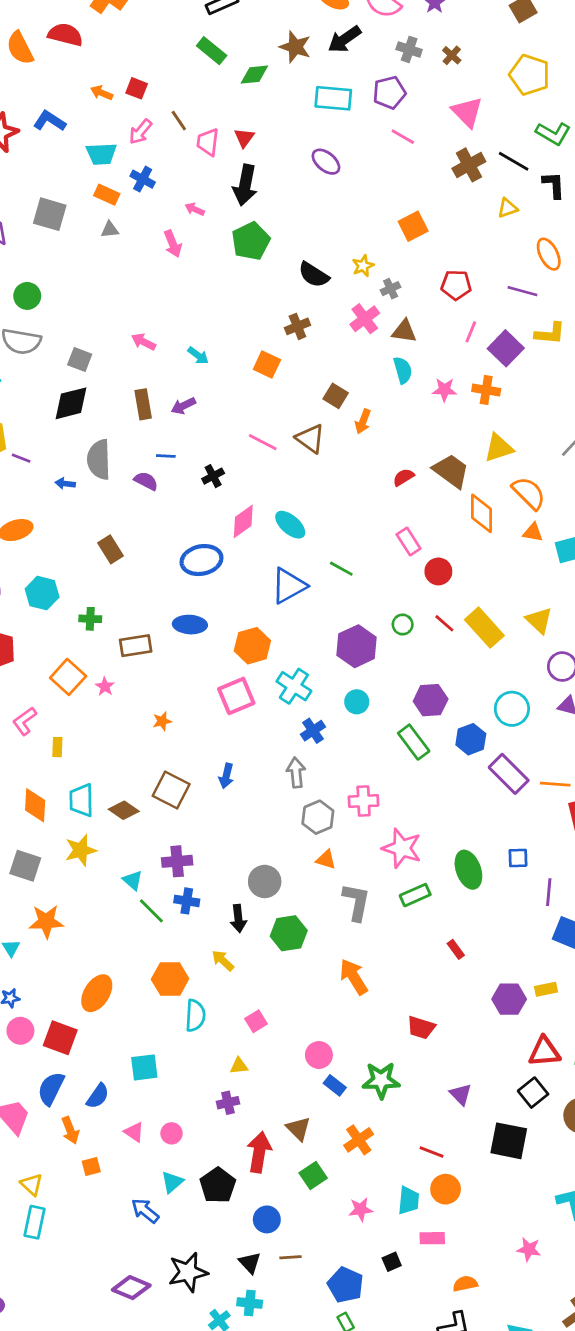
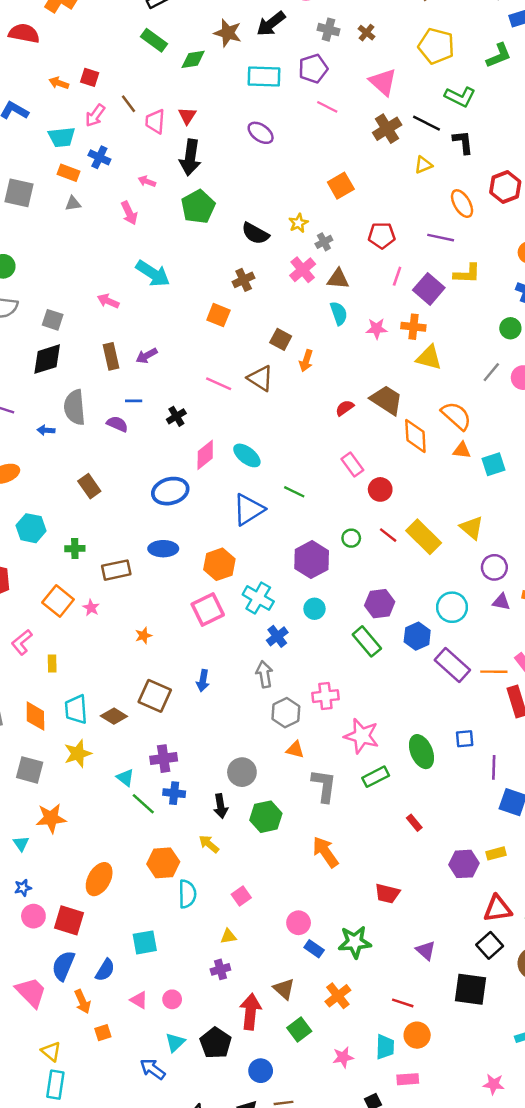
cyan arrow: (198, 355) -> (153, 274), moved, size x1.8
yellow triangle: (499, 448) -> (429, 358), moved, turned 36

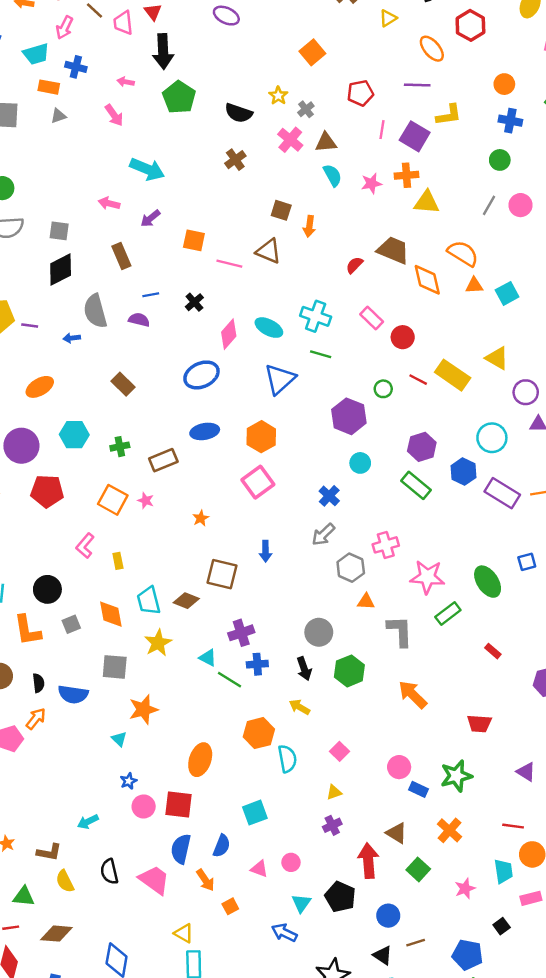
orange square: (218, 315) -> (194, 240), moved
purple arrow: (147, 356) -> (150, 218), moved
cyan cross: (258, 598) -> (316, 316), moved
gray arrow: (264, 674) -> (323, 534), turned -115

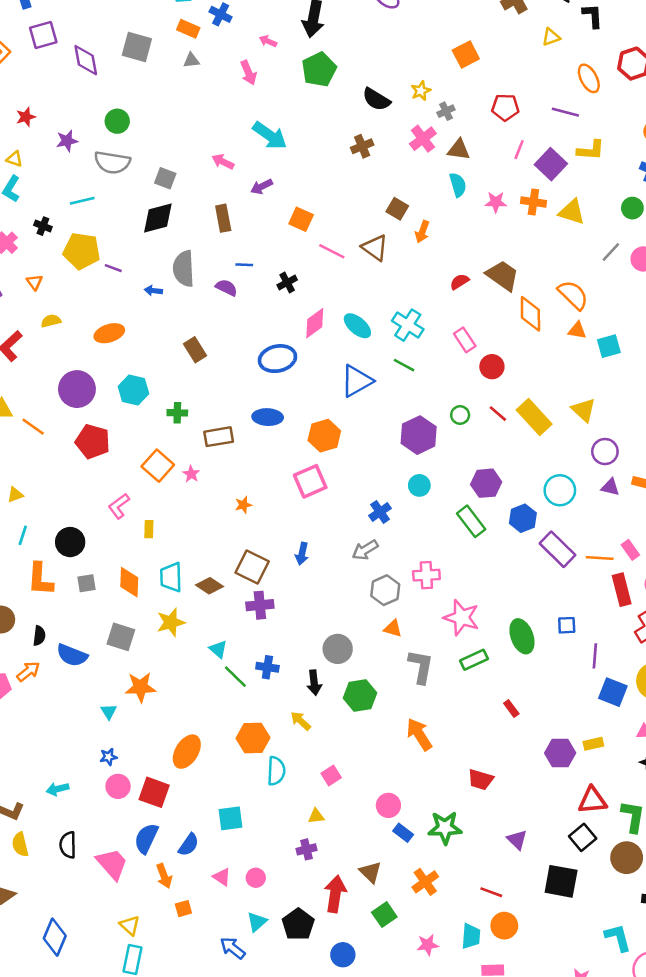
yellow triangle: (427, 202) -> (572, 212), moved
purple cross: (241, 633) -> (260, 605), moved

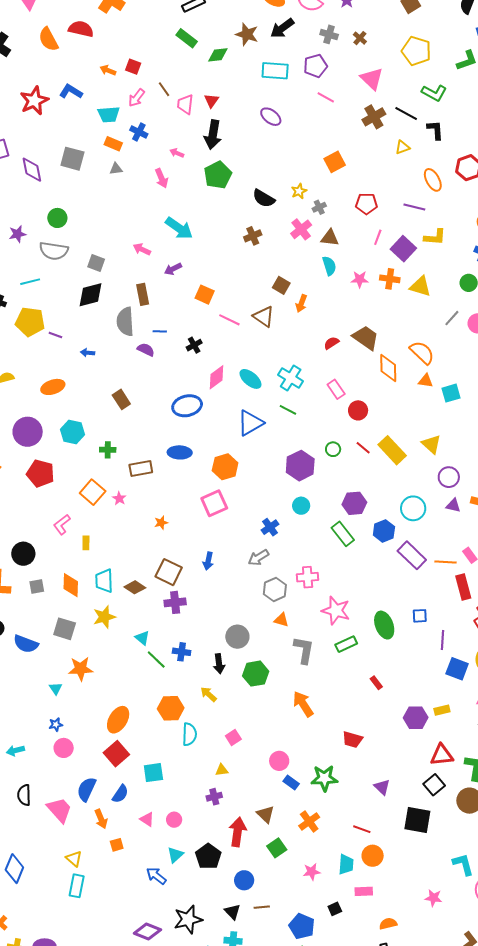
gray semicircle: (184, 269) -> (125, 322), moved
red square: (154, 792) -> (116, 754), moved, turned 30

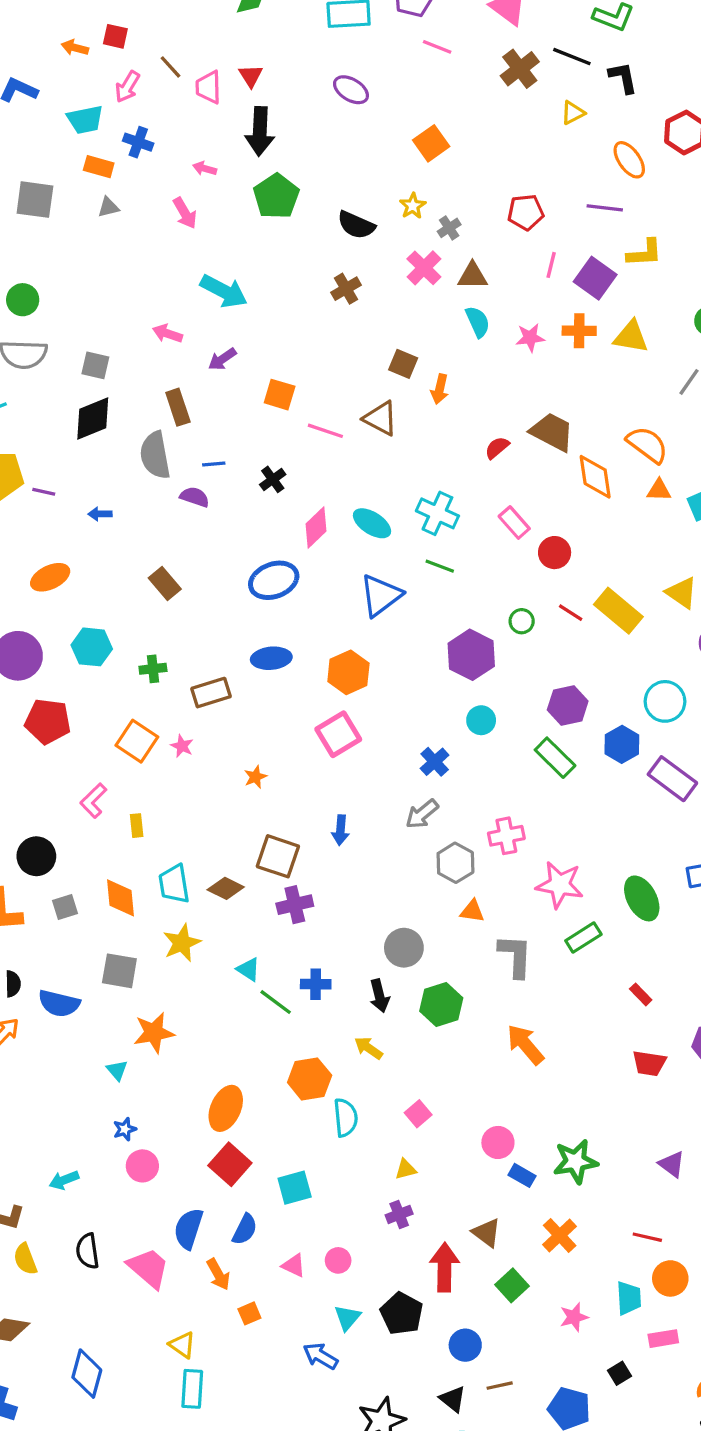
orange square: (335, 162) -> (431, 143), moved
red trapezoid: (352, 740) -> (649, 1063), moved

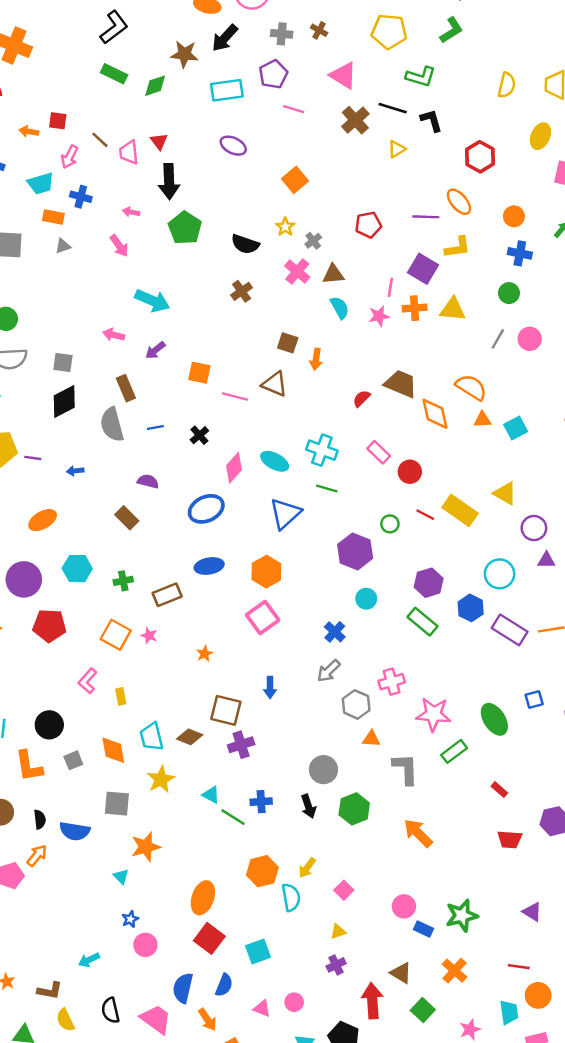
orange ellipse: (629, 160) -> (459, 202), moved
pink line: (551, 265) -> (390, 287), moved
purple semicircle: (195, 497) -> (148, 481), moved
yellow arrow: (368, 1048) -> (307, 868), moved, turned -85

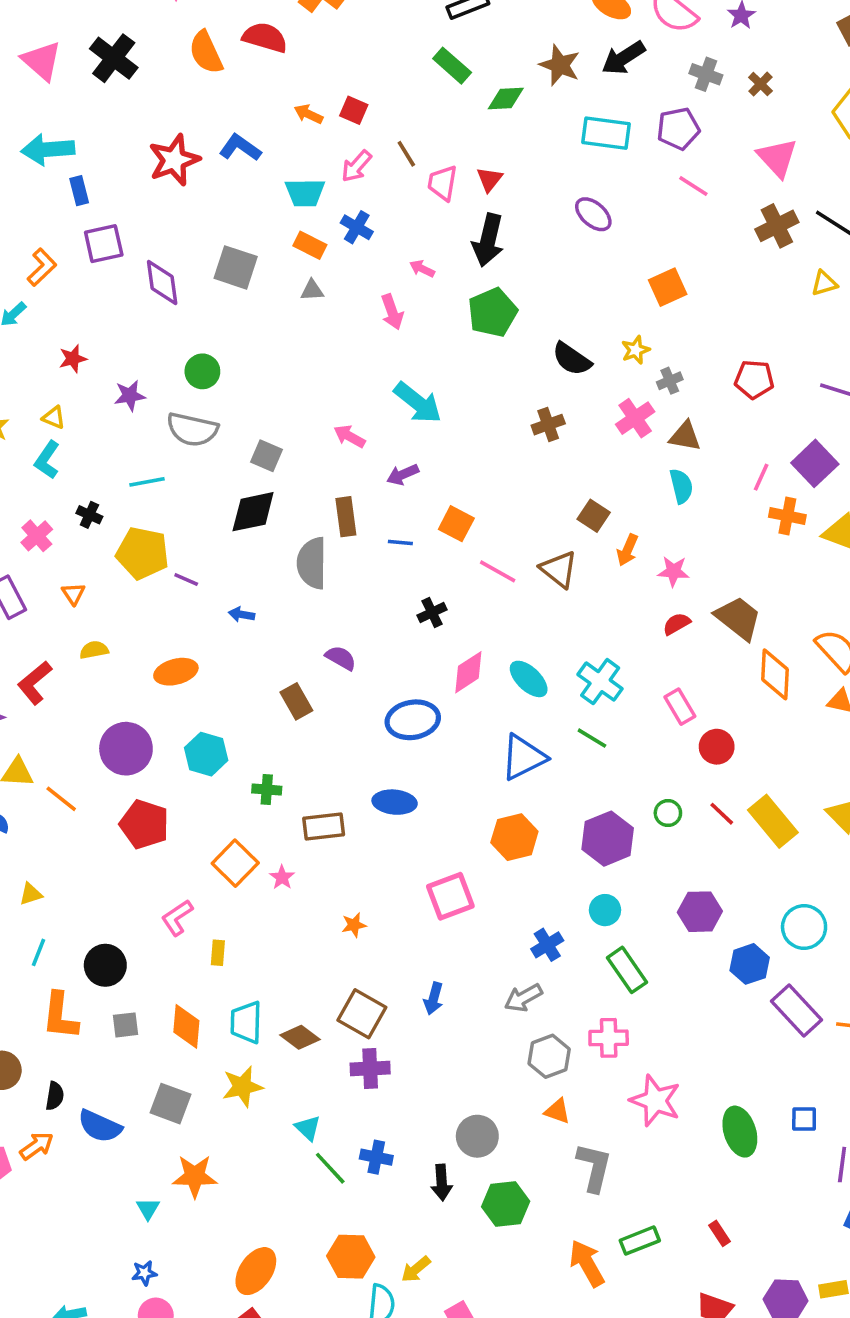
pink star: (379, 316) -> (673, 571), moved
blue line: (155, 427) -> (400, 543), moved
orange hexagon: (266, 572) -> (514, 837), moved
green rectangle: (423, 622) -> (627, 970), moved
green rectangle: (454, 751) -> (640, 1241), moved

